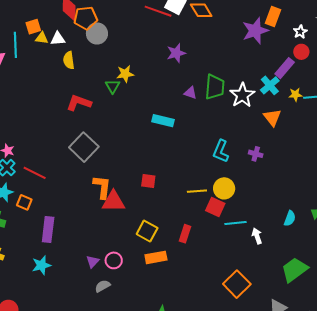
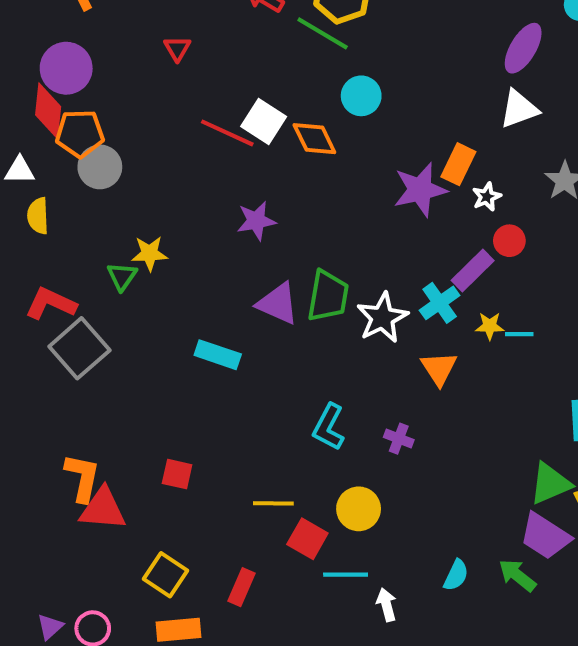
white star: (300, 32) -> (487, 197), moved
purple triangle: (190, 93) -> (278, 304), size x1.6
gray square: (84, 147) -> (79, 348), moved
yellow circle: (224, 188) -> (359, 509), moved

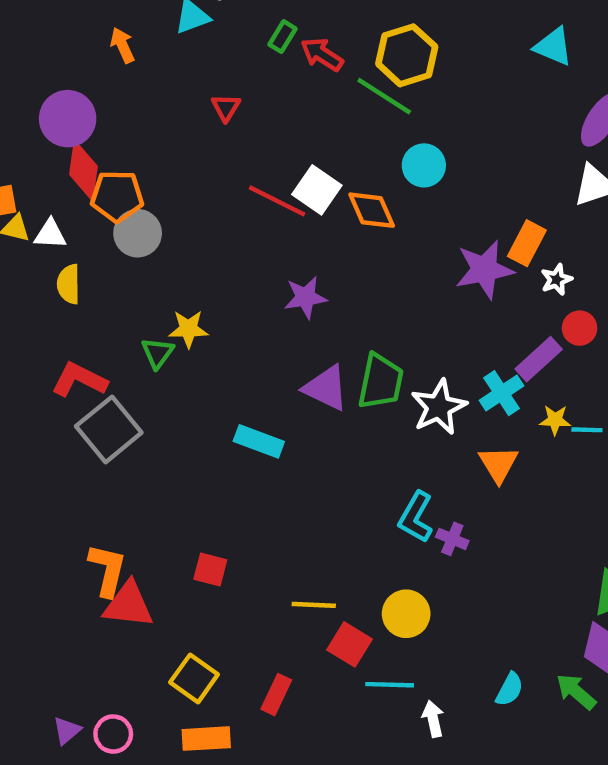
purple circle: (66, 68) -> (68, 119), moved
cyan L-shape: (329, 427) -> (416, 517), moved

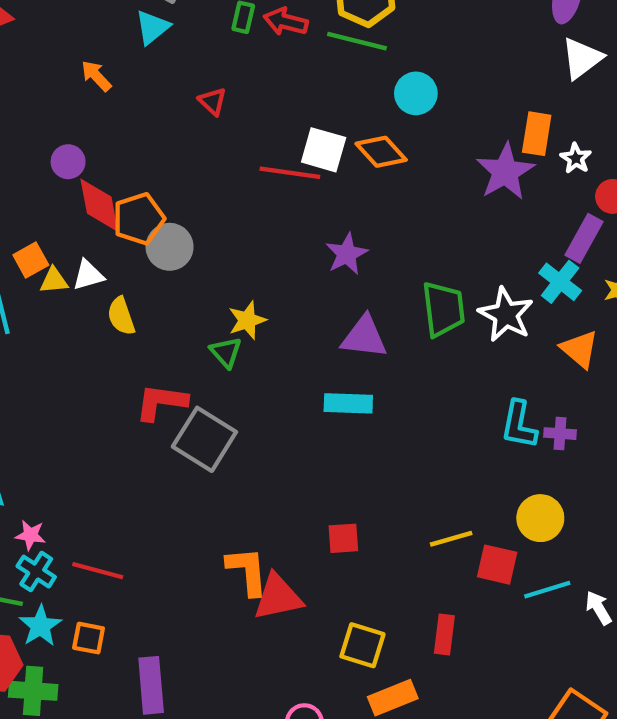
purple circle: (68, 119) -> (68, 162), size x0.6
purple triangle: (326, 388) -> (364, 337), moved

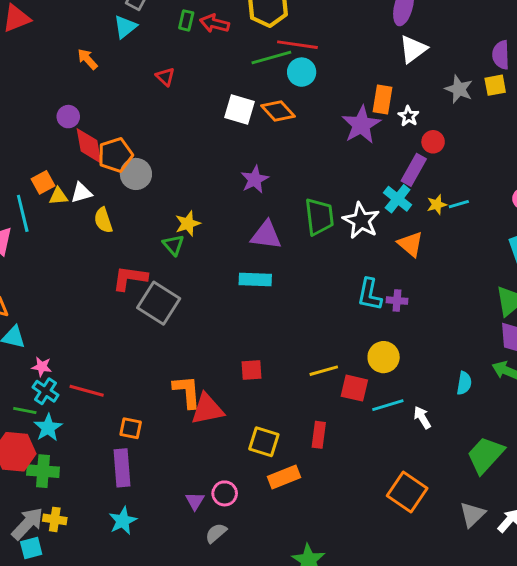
green line: (357, 41) -> (271, 58), moved, turned -30
red line: (290, 173) -> (297, 45), moved
orange square: (89, 638) -> (131, 428), moved

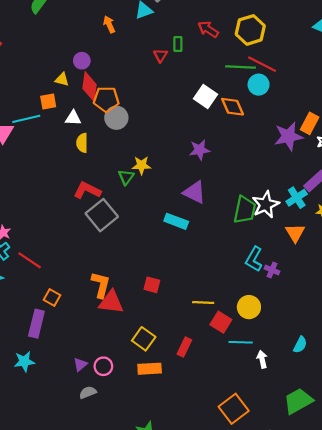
green rectangle: (186, 20) -> (178, 44), moved, turned -32
yellow triangle: (58, 196) -> (62, 79), moved
cyan line: (23, 213) -> (26, 119), turned 72
green trapezoid: (319, 217) -> (245, 210), moved

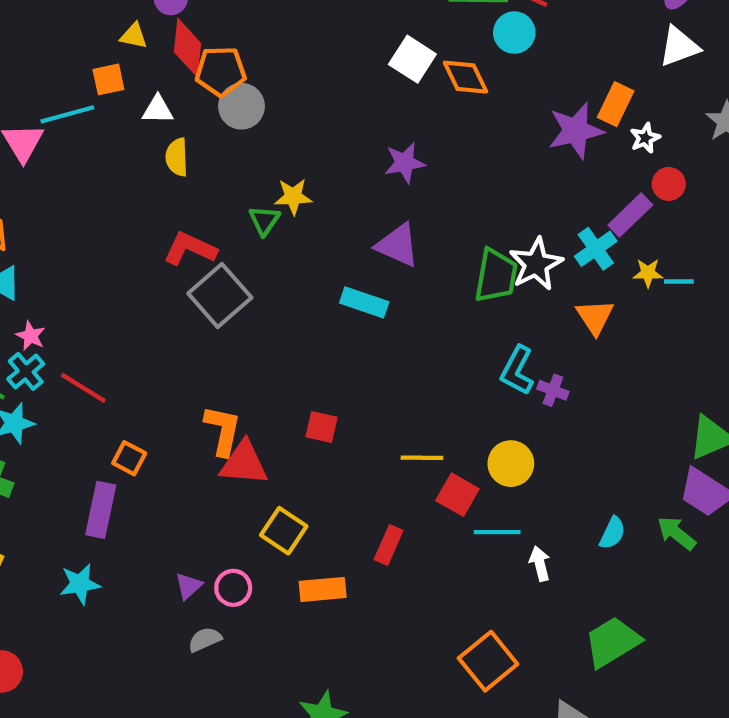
yellow square: (144, 339) -> (284, 531), moved

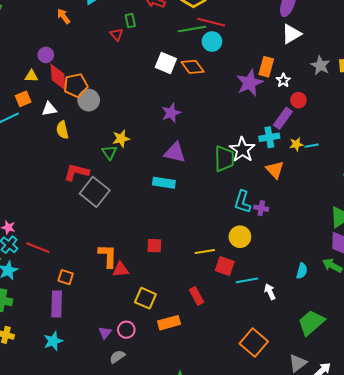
cyan cross: (596, 249) -> (269, 137), turned 36
red triangle: (244, 463) -> (121, 270), size x0.7
yellow circle: (511, 464) -> (240, 237), moved
red rectangle: (389, 545) -> (196, 296), turned -42

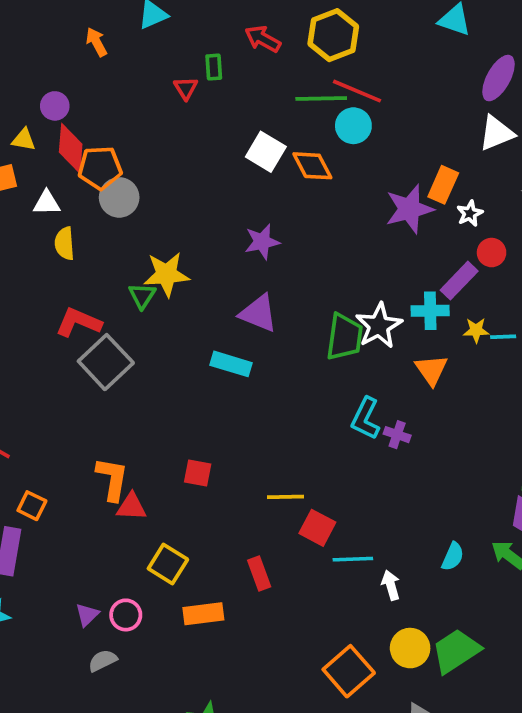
yellow star: (121, 139) -> (167, 274), size x1.4
yellow circle: (240, 237) -> (410, 648), moved

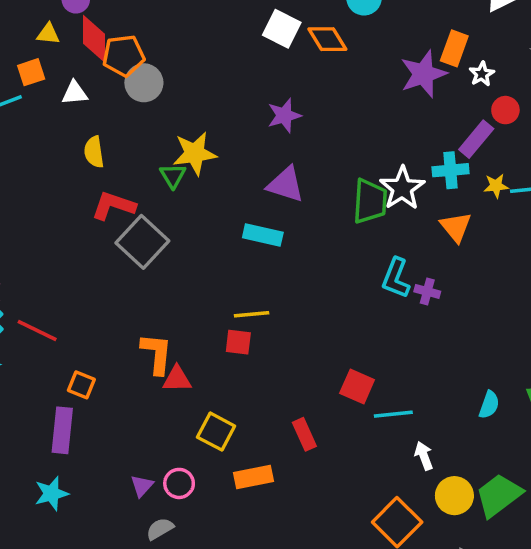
yellow semicircle: (65, 243) -> (94, 152), moved
yellow line: (286, 497) -> (252, 314), moved
white arrow: (391, 585) -> (424, 456), moved

